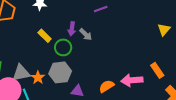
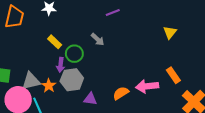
purple arrow: (72, 29) -> (61, 65), moved
yellow triangle: (164, 30) -> (170, 32), moved

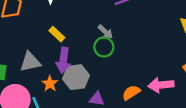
green circle: (74, 54) -> (104, 47), moved
purple arrow: (61, 65) -> (63, 60), size x1.5
gray triangle: (31, 81) -> (30, 62), moved

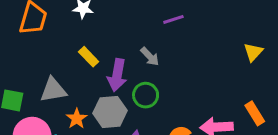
green circle: (104, 47) -> (146, 95), moved
purple arrow: (63, 60) -> (117, 75), moved

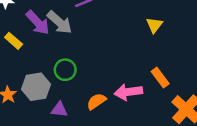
gray arrow: (150, 57) -> (59, 22), moved, size x1.5
purple arrow: (117, 75) -> (38, 23), moved, turned -48

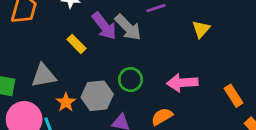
yellow triangle: (154, 25) -> (201, 29), moved
pink arrow: (128, 92) -> (182, 83), moved

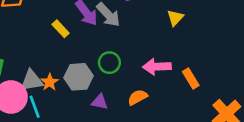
gray triangle: (44, 76) -> (32, 81), moved
orange rectangle: (233, 96) -> (191, 78), moved

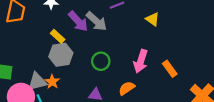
yellow triangle: (175, 18) -> (153, 19), turned -32
pink arrow: (157, 67) -> (141, 61), turned -65
gray hexagon: (78, 77) -> (61, 55), moved

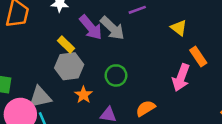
pink arrow: (141, 61) -> (181, 78), moved
orange rectangle: (170, 69) -> (198, 57), moved
orange star: (52, 82) -> (83, 95), moved

